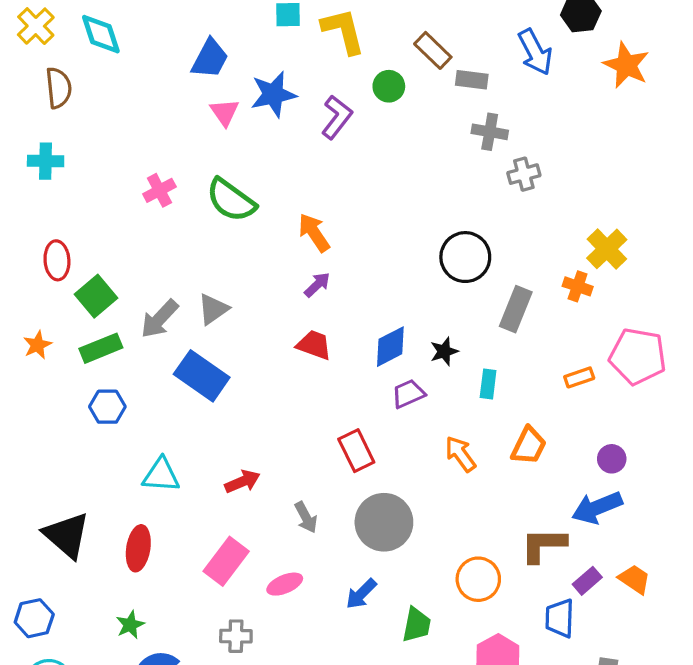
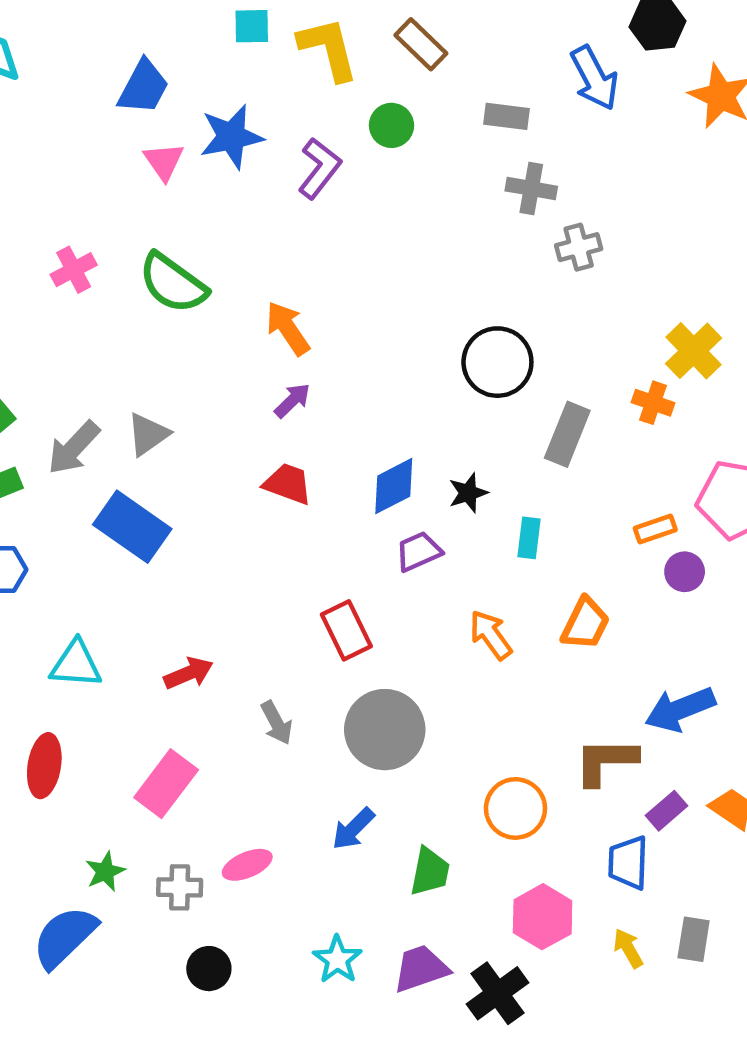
brown rectangle: (433, 50) -> (421, 44), moved
purple circle: (612, 459) -> (685, 572), moved
pink ellipse: (285, 584) -> (247, 865), moved
green star: (130, 625) -> (105, 872), moved

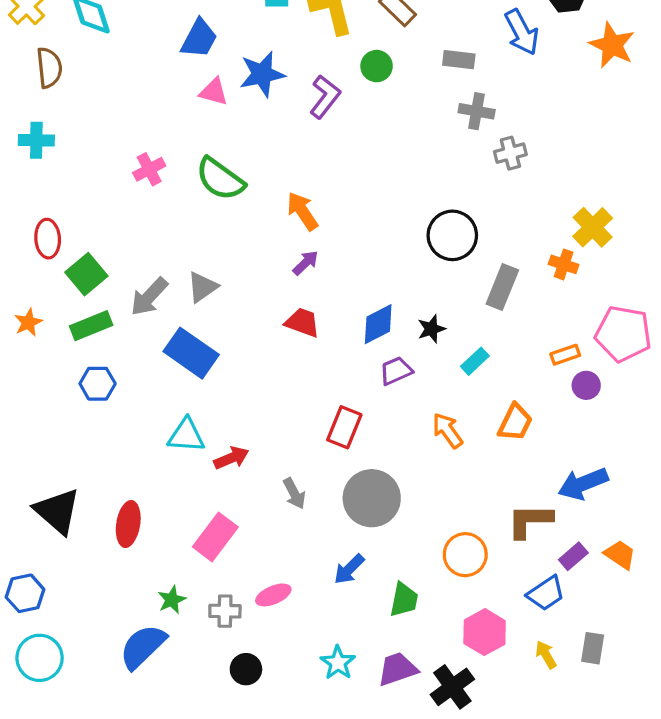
pink triangle: (164, 161) -> (214, 92), turned -40
cyan rectangle: (529, 538) -> (475, 361), turned 40
red rectangle: (346, 630) -> (344, 427), turned 48
cyan triangle: (76, 664) -> (186, 435), moved
blue trapezoid: (628, 863) -> (546, 593), turned -126

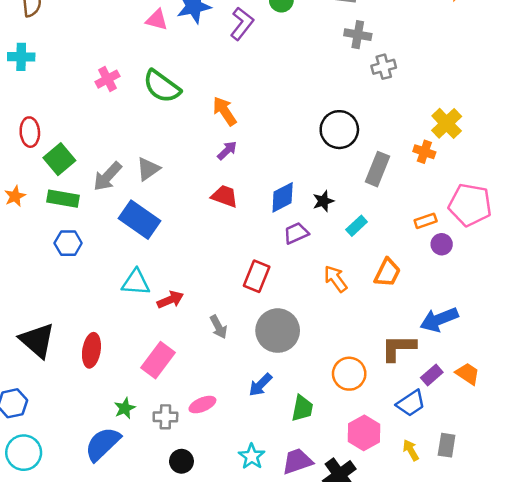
green rectangle: (91, 326) -> (63, 199), turned 32

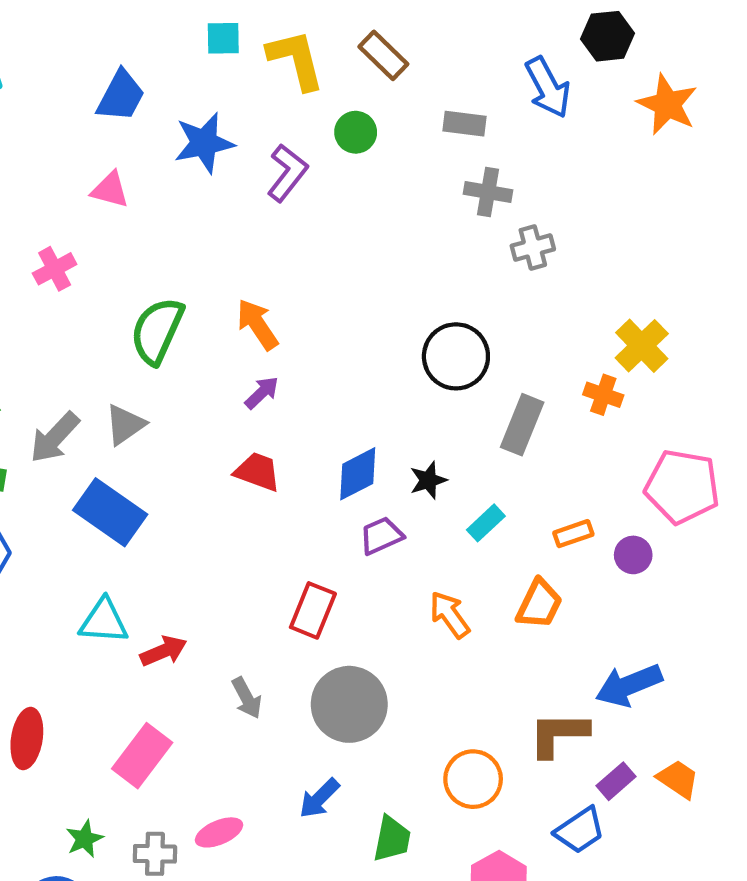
pink triangle: (157, 20) -> (110, 190), moved
green semicircle: (162, 86) -> (157, 331), moved, turned 78
orange rectangle: (426, 221) -> (573, 534), moved

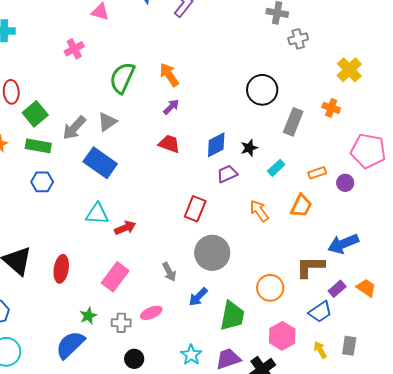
yellow cross: (642, 346) -> (349, 70), moved
gray arrow: (247, 698) -> (169, 272), moved
green trapezoid: (392, 839) -> (232, 316), size x1.4

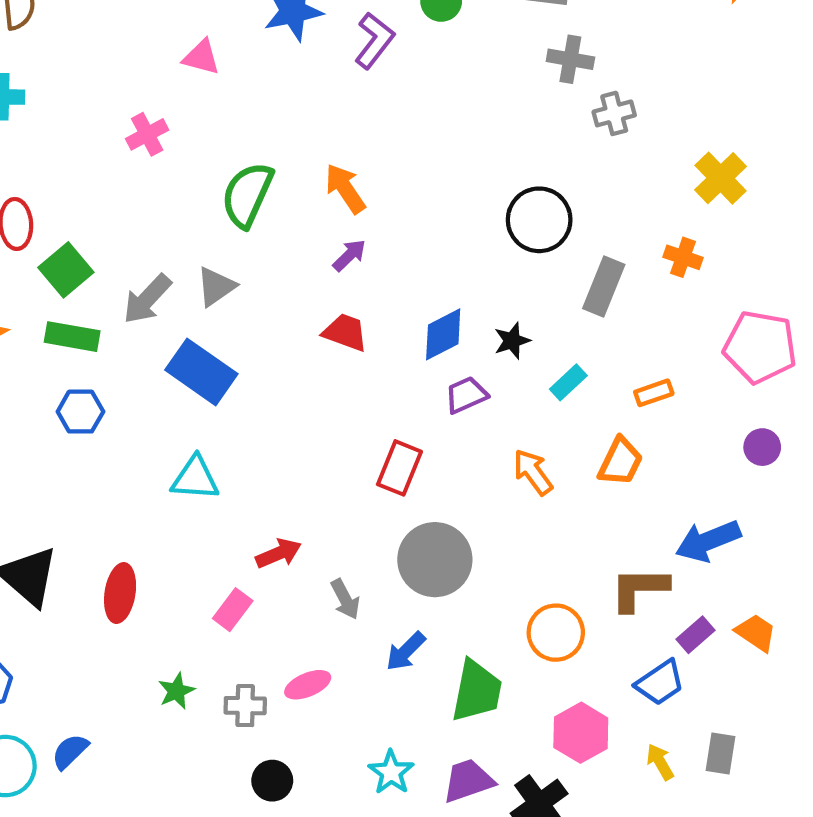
purple circle: (345, 183) -> (762, 447), moved
red arrow: (125, 228) -> (279, 553), moved
pink rectangle: (115, 277) -> (233, 610), size x0.7
blue semicircle: (70, 345) -> (70, 751), moved, size x0.6

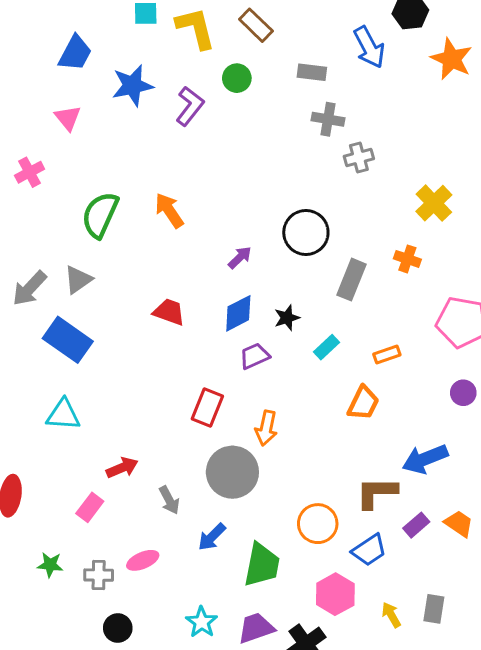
pink triangle: (201, 57) -> (68, 118), turned 36
purple arrow: (349, 255) -> (240, 257), moved
orange arrow: (533, 472) -> (266, 428), moved, turned -132
blue trapezoid: (660, 683) -> (369, 550), moved
green star: (176, 691) -> (50, 565), turned 30

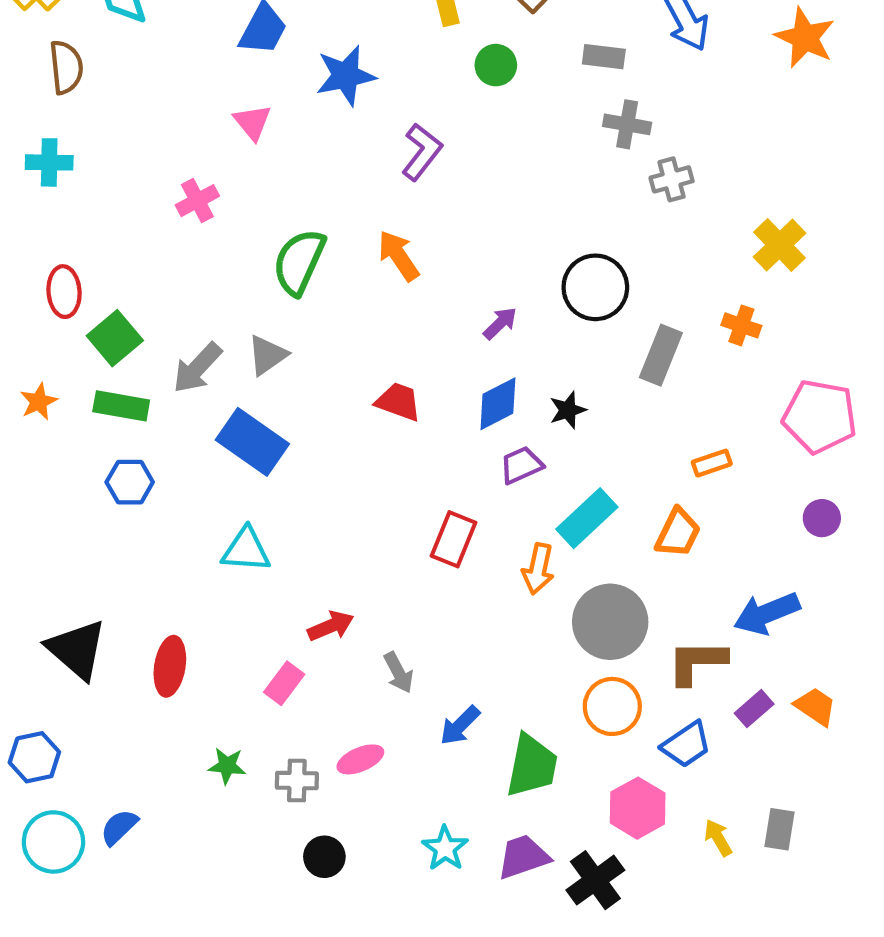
purple L-shape: (190, 106) -> (422, 152), moved
cyan rectangle: (327, 347) -> (587, 518), moved, size x1.6
gray circle: (232, 472) -> (610, 622), moved

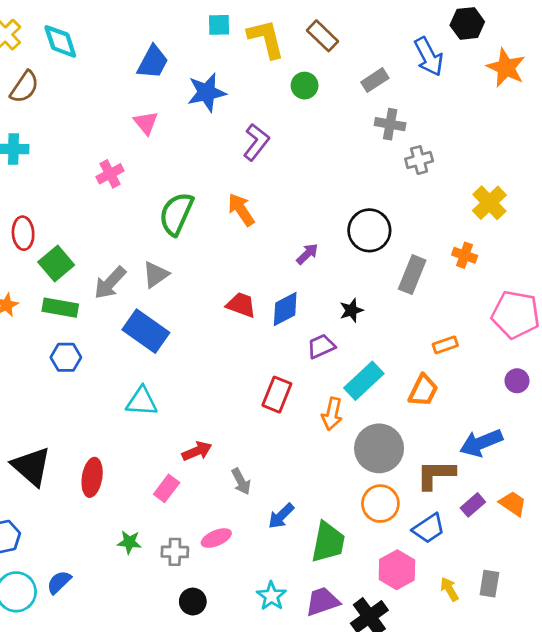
gray rectangle: (604, 57) -> (375, 80), turned -40
brown semicircle: (66, 67) -> (24, 87), turned 40
blue diamond: (498, 404) -> (285, 309), moved

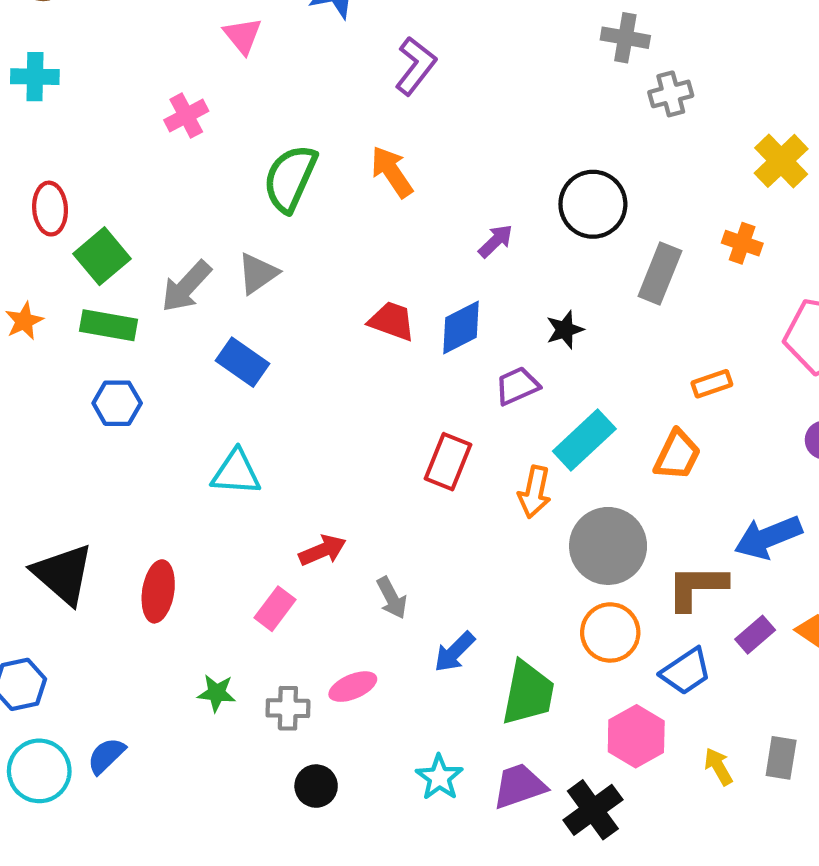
blue rectangle: (146, 331) -> (243, 362), size x0.7

